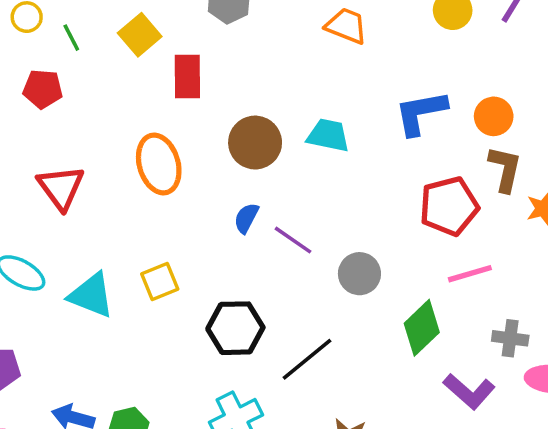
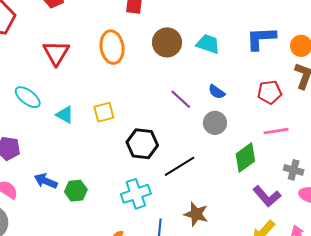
red pentagon: (449, 206) -> (270, 92), size x0.7
blue semicircle: (246, 218) -> (217, 92), moved, turned -90
cyan triangle: (91, 295) -> (65, 115), size x0.7

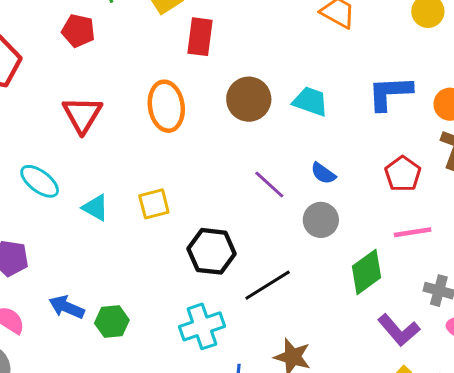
red pentagon: (270, 92) -> (403, 174), turned -30

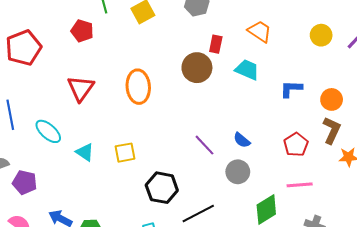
red rectangle: (200, 37) -> (216, 44), moved, size x0.7
blue L-shape: (390, 93) -> (291, 89), size x0.7
brown circle: (249, 99) -> (197, 68), moved
cyan trapezoid: (310, 101) -> (247, 70), moved

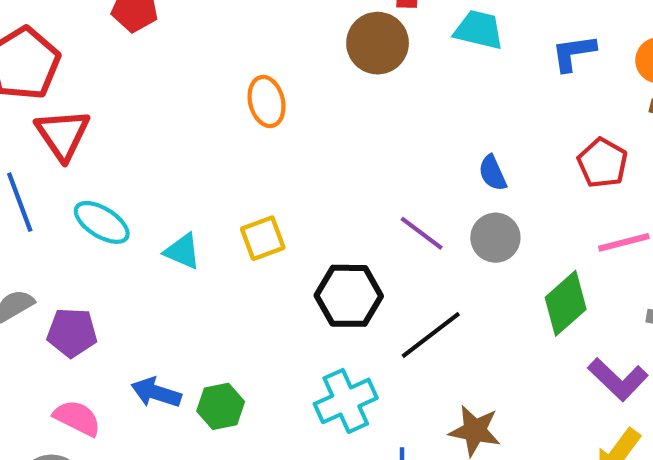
orange ellipse: (138, 87) -> (267, 101), size x0.7
red triangle: (81, 88) -> (63, 134), moved
blue semicircle: (242, 140) -> (492, 173), turned 36
purple line: (205, 145) -> (422, 233), moved

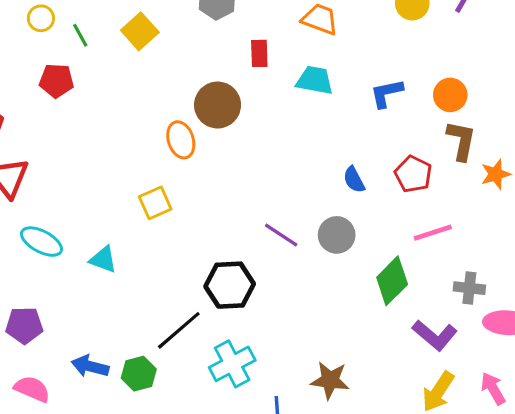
brown circle: (378, 43) -> (218, 105), moved
orange ellipse: (267, 101) -> (181, 140), moved
blue semicircle: (492, 173) -> (354, 180), moved
yellow square: (263, 238) -> (155, 203), moved
black line: (431, 335) -> (179, 330), moved

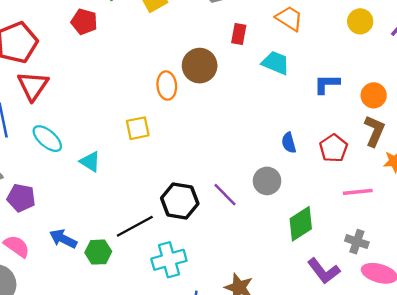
pink line: (433, 233) -> (358, 192), moved
purple line: (281, 235) -> (225, 195), moved

